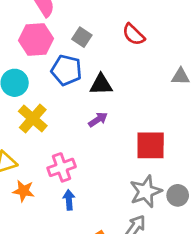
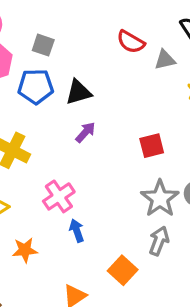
red semicircle: (134, 34) -> (131, 42), moved
red square: (151, 145) -> (152, 146), size x0.7
orange star: (23, 191) -> (25, 250), moved

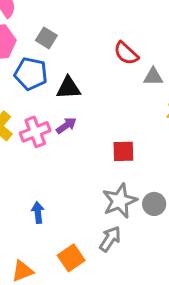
pink cross: (59, 196) -> (35, 132), moved

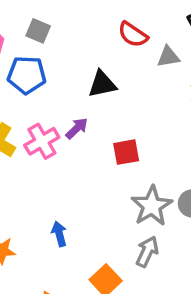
black triangle: (68, 88) -> (102, 84), moved
red square: (123, 151) -> (126, 152), moved

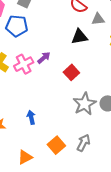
black triangle: (102, 84) -> (79, 37), moved
red square: (126, 152) -> (71, 72), turned -35
gray arrow: (147, 252) -> (83, 143), moved

